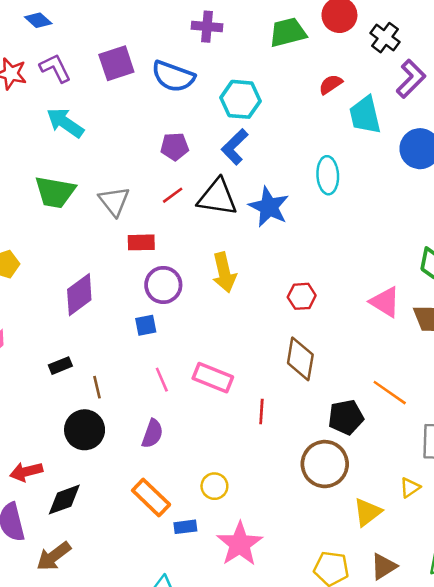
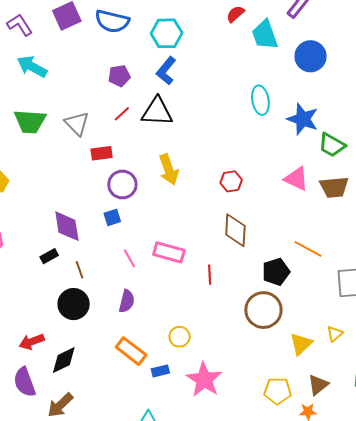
cyan ellipse: (328, 175) -> (260, 100), moved
blue star: (269, 207) -> (303, 119), moved
purple diamond: (79, 295) -> (67, 226), moved, turned -56
yellow triangle: (410, 488) -> (335, 334), moved

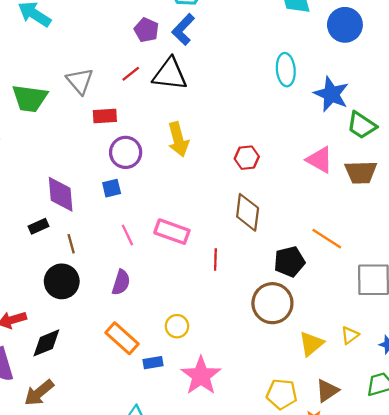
purple pentagon: (119, 76) -> (146, 30), moved, turned 30
green trapezoid: (30, 121) -> (30, 98), moved

